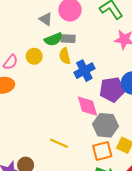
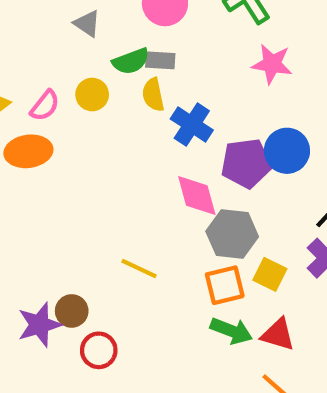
gray triangle: (46, 19) -> (87, 24), moved
blue cross: (84, 71) -> (192, 125), turned -30

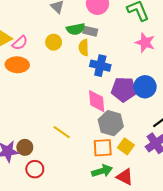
pink semicircle: (45, 106) -> (20, 43), moved
blue cross: (192, 125) -> (100, 66), turned -30
green arrow: (231, 331) -> (102, 171), turned -48

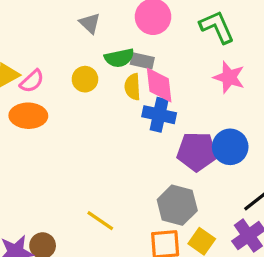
pink diamond: (97, 101) -> (159, 85), moved

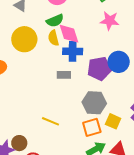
green semicircle: (119, 58) -> (55, 21), moved
gray rectangle: (142, 61) -> (64, 75), moved
yellow circle: (85, 79) -> (24, 39), size x1.6

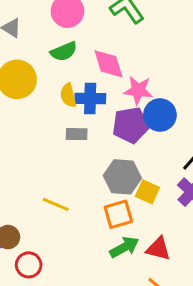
pink star: (110, 21) -> (138, 90), moved
pink diamond: (69, 34) -> (108, 64), moved
yellow semicircle: (53, 38) -> (68, 95), moved
yellow square: (113, 121) -> (147, 192), moved

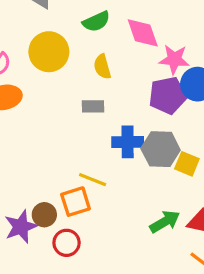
blue cross: (90, 98) -> (128, 142), moved
gray rectangle: (77, 134) -> (93, 106), moved
orange square: (118, 214) -> (76, 202), moved

